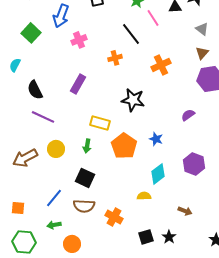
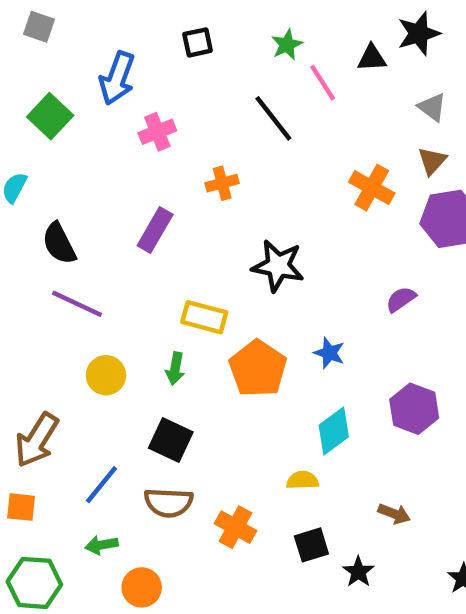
orange cross: (115, 58) -> (222, 183), moved
orange cross: (161, 65) -> (372, 188), moved, turned -36
brown arrow: (25, 158) -> (37, 440), moved, turned -30
black square: (146, 237) -> (311, 545), moved

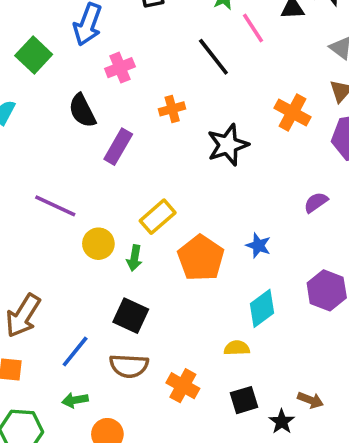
black semicircle: (59, 243) -> (82, 111), moved
black star: (278, 266) -> (228, 145), moved, turned -30
yellow rectangle: (204, 317) -> (158, 217), turned -56
yellow circle: (106, 375) -> (98, 244), moved
brown arrow: (394, 514) -> (310, 400), moved

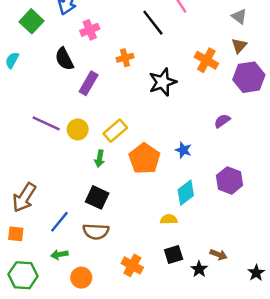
yellow circle: (98, 244) -> (78, 129), moved
orange cross: (183, 386) -> (132, 265), moved

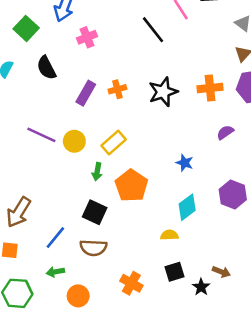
orange cross: (125, 58) -> (117, 89), moved
black semicircle: (64, 59) -> (46, 68), moved
orange cross: (206, 60) -> (210, 88), moved, turned -35
orange pentagon: (144, 159) -> (131, 186), moved

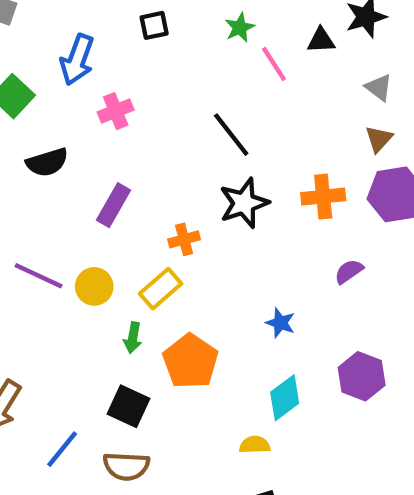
black line: (153, 30) -> (231, 135), moved
black semicircle: (46, 68) -> (47, 162), turned -80
orange cross: (117, 89) -> (184, 239), moved

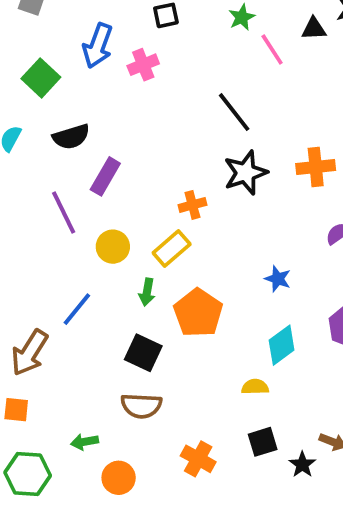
pink cross: (116, 111) -> (143, 65), moved
purple rectangle: (113, 205) -> (105, 176), moved
purple line: (39, 276) -> (64, 212), moved, turned 39
blue line: (62, 449) -> (77, 309), moved

